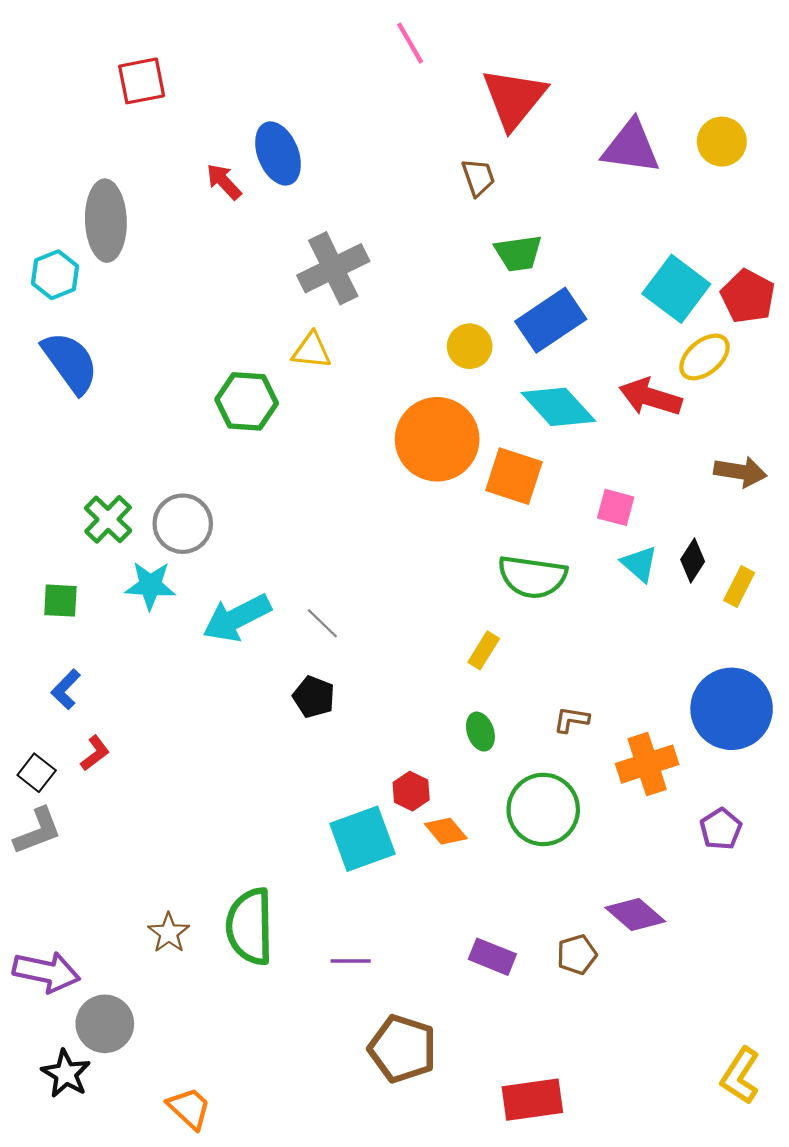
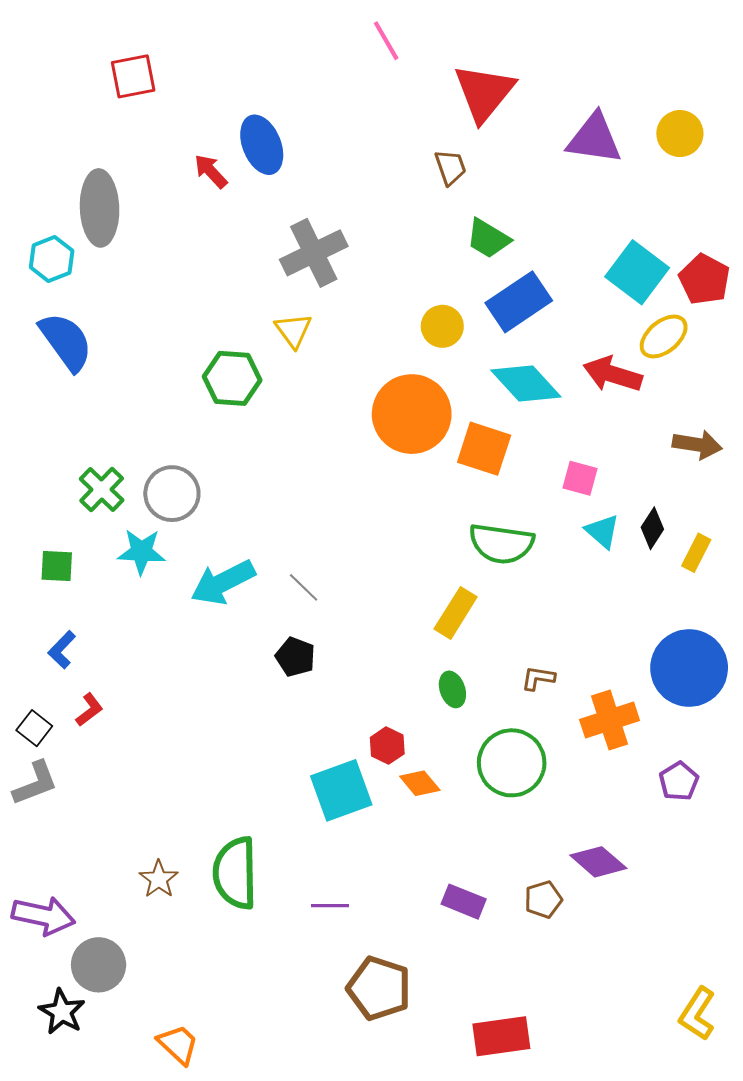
green trapezoid: (518, 253) -> (488, 239), turned 39
yellow triangle: (312, 351) -> (293, 330), turned 48
yellow rectangle: (484, 650) -> (456, 613), size x1.4

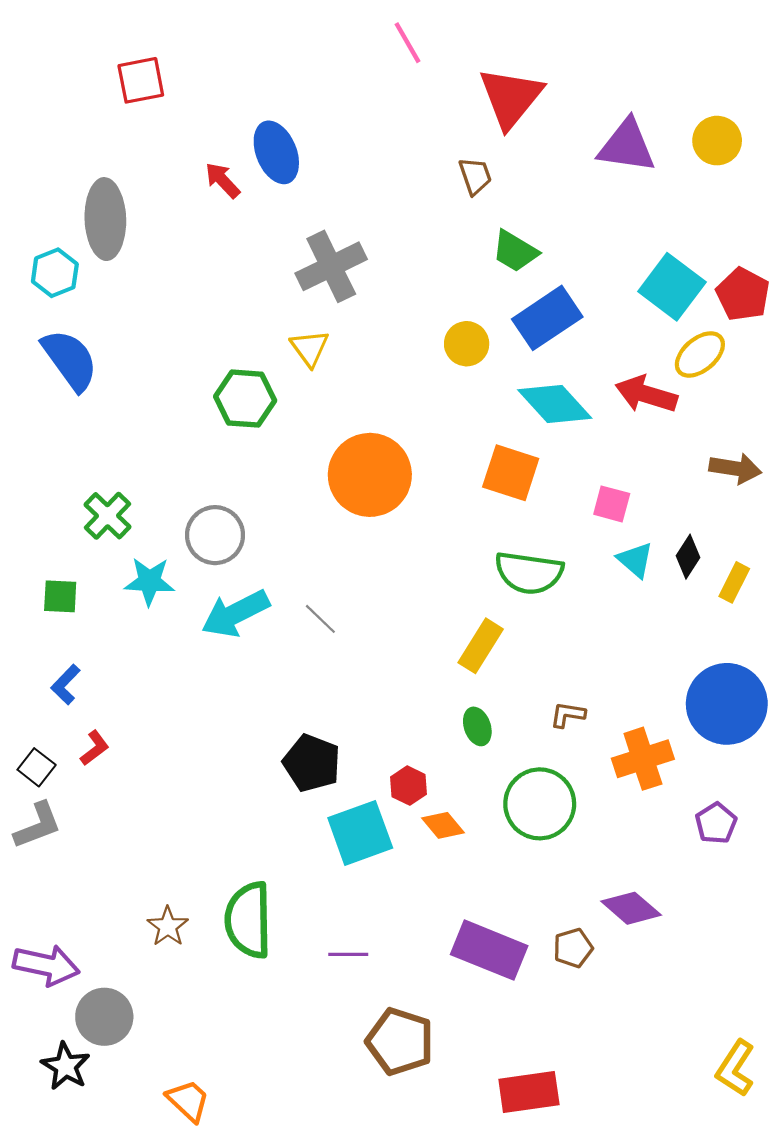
orange circle: (412, 414) -> (370, 475), moved
gray circle: (172, 494) -> (215, 535), moved
black pentagon: (295, 657) -> (312, 763), moved, size x1.4
purple rectangle: (464, 902) -> (489, 950), size x1.6

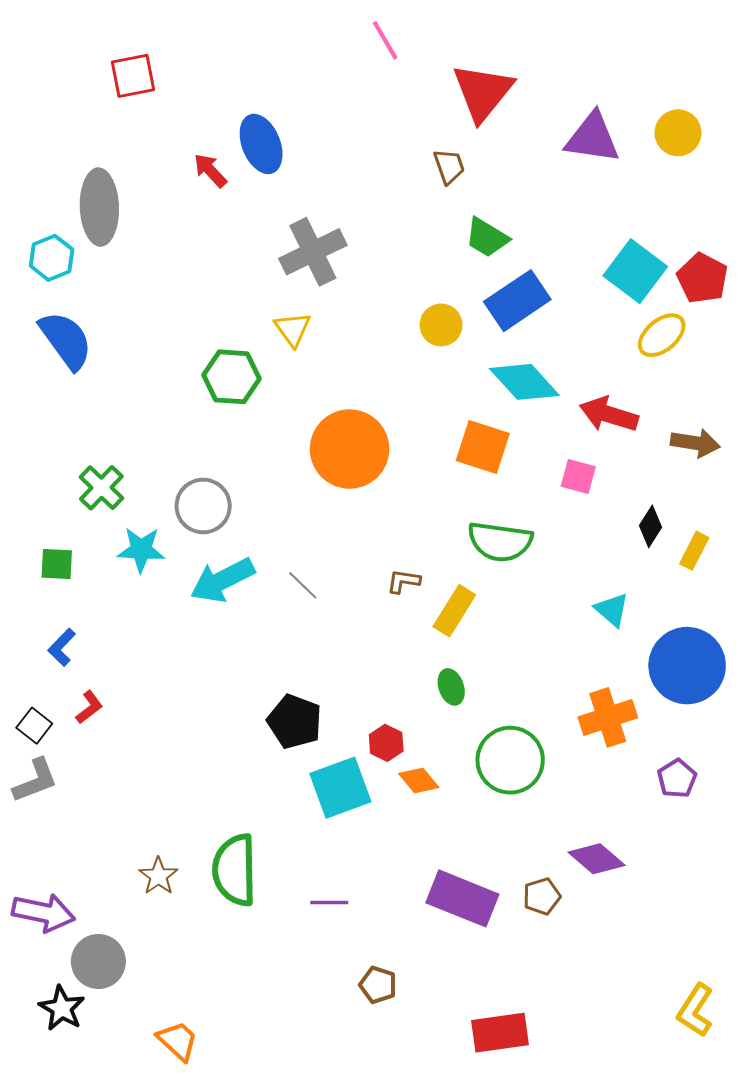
red arrow: (646, 394) -> (609, 414), moved
cyan triangle: (635, 560) -> (612, 610), moved
brown L-shape: (568, 715) -> (403, 581), moved
brown pentagon: (400, 1041) -> (378, 985), size x0.6

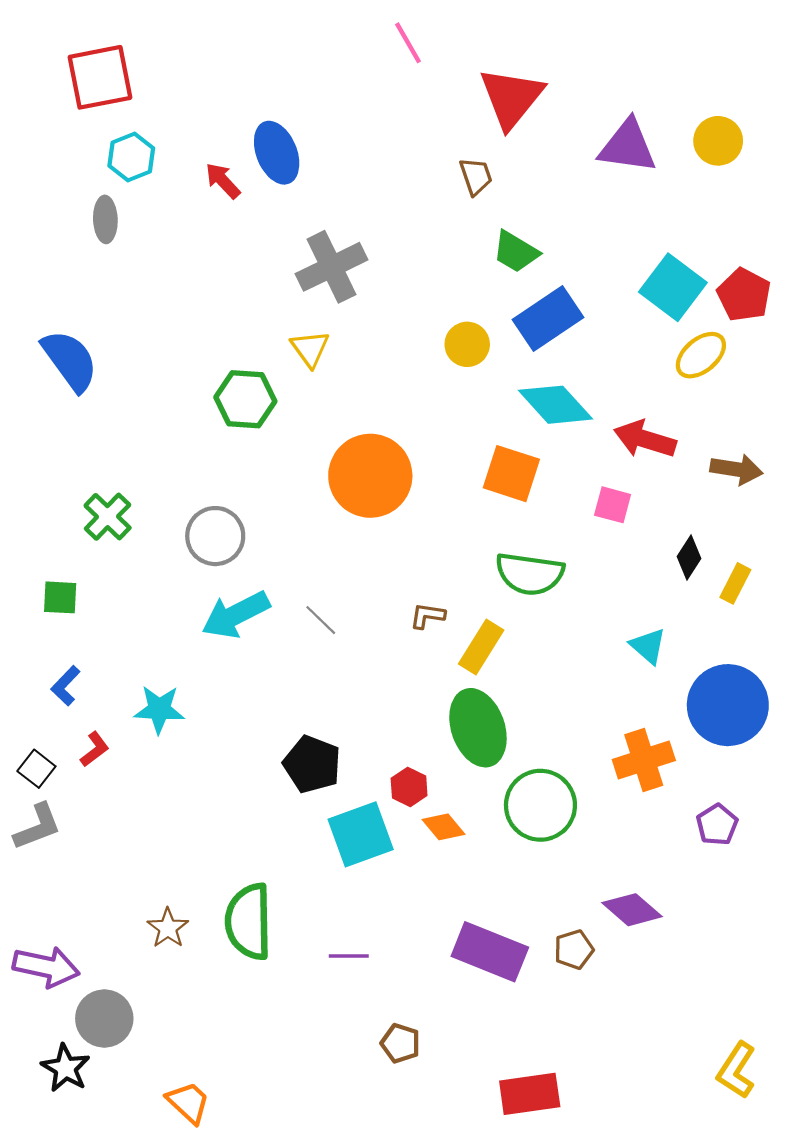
red square: (133, 76) -> (100, 77), moved, size x1.4
gray ellipse: (99, 207) -> (105, 219), size x0.6
cyan hexagon: (52, 258) -> (131, 157), moved
cyan star: (141, 550) -> (159, 709), moved
green ellipse: (451, 687) -> (478, 728), size x2.0

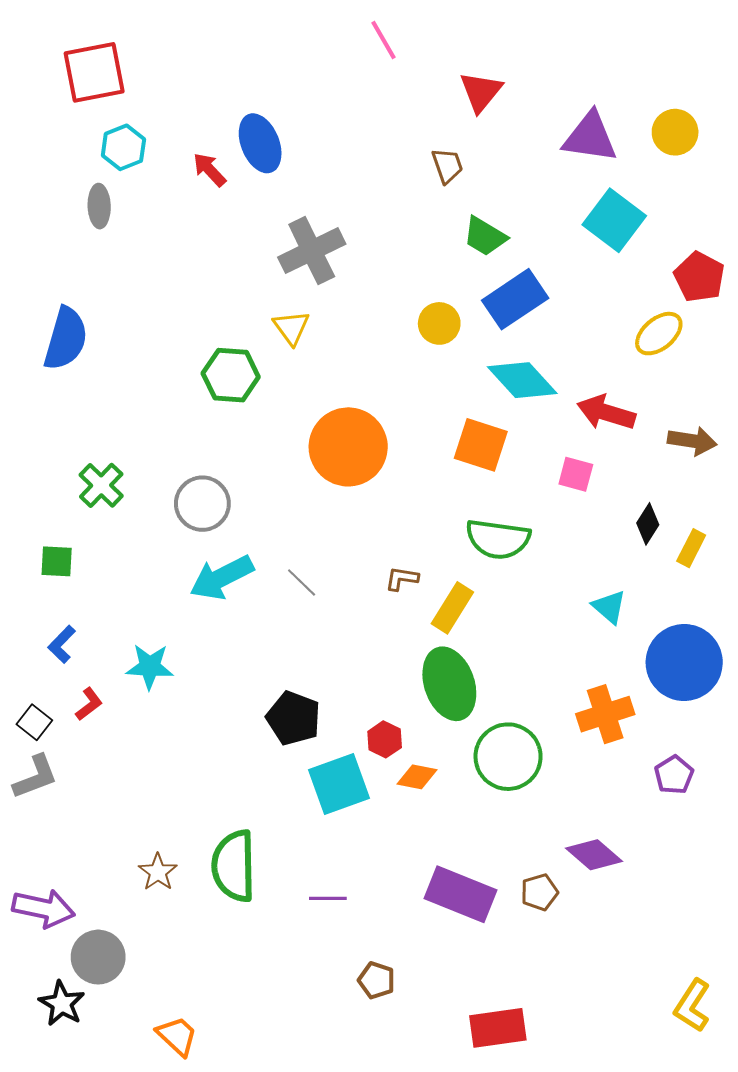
red triangle: (511, 98) -> (481, 92), size x0.7
cyan square: (673, 287) -> (614, 220), moved
blue semicircle: (70, 361) -> (66, 339), turned 52
orange diamond: (444, 827) -> (417, 777), turned -39

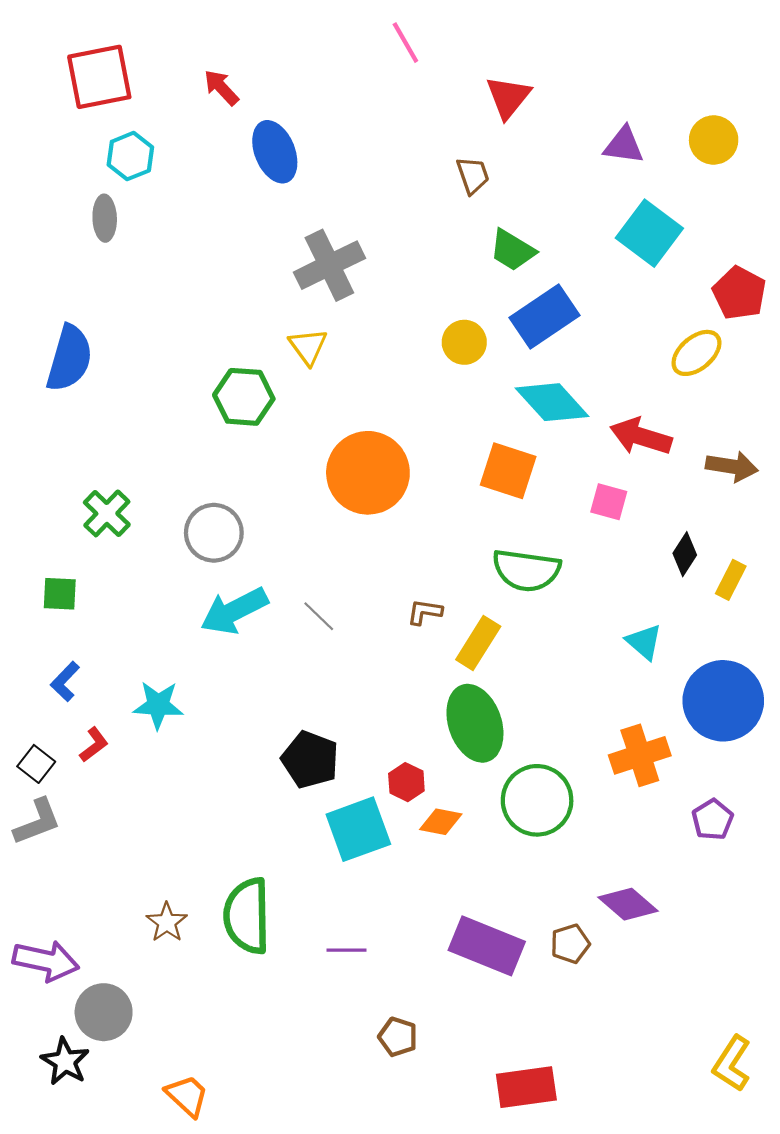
purple triangle: (590, 137) -> (624, 145), size x0.7
red arrow: (209, 170) -> (221, 88), moved

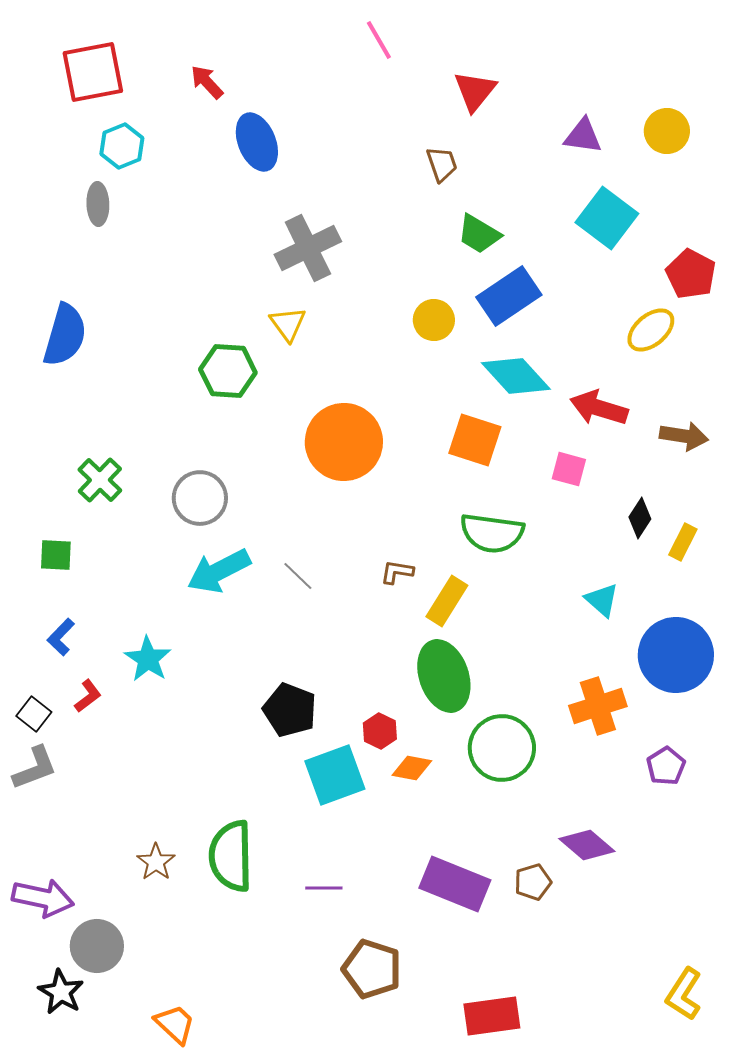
cyan star: (158, 705) -> (148, 659), turned 30
brown pentagon: (398, 1037) -> (372, 969), size x1.6

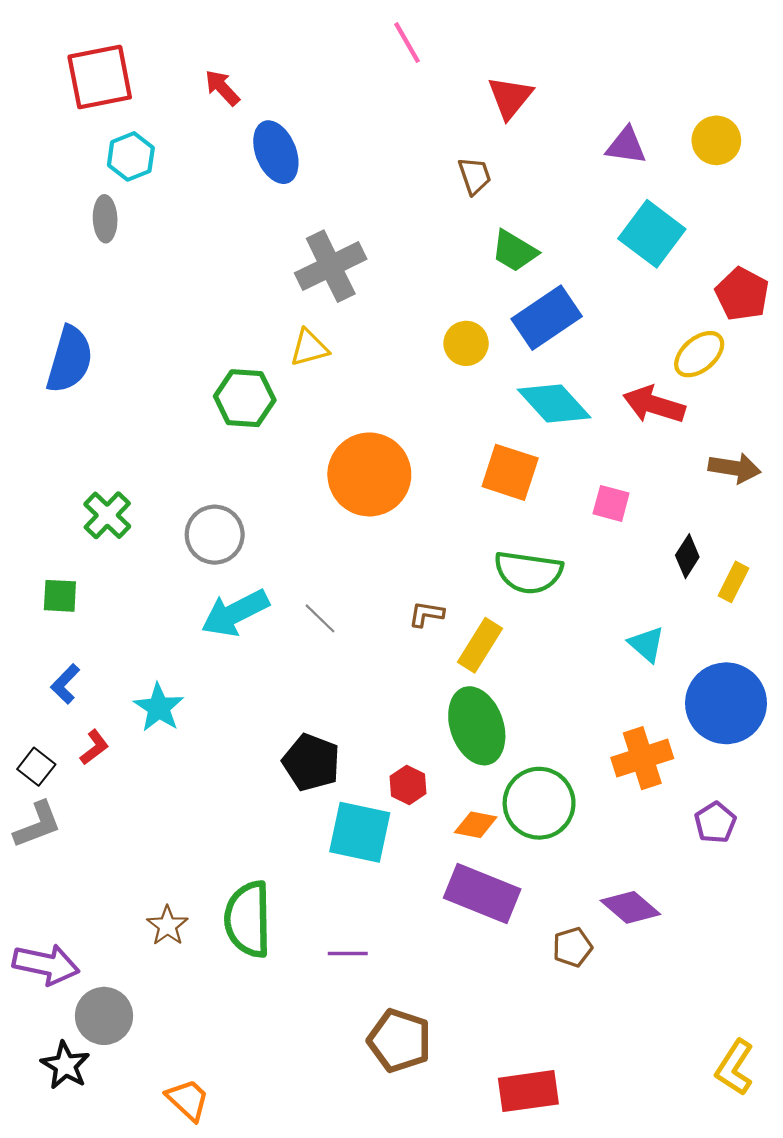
yellow triangle: (288, 324) -> (309, 348), turned 51
red arrow: (599, 408) -> (654, 405), moved
orange diamond: (412, 768) -> (476, 825), moved
cyan square: (335, 775) -> (360, 832), turned 32
purple rectangle: (455, 884) -> (482, 893), moved

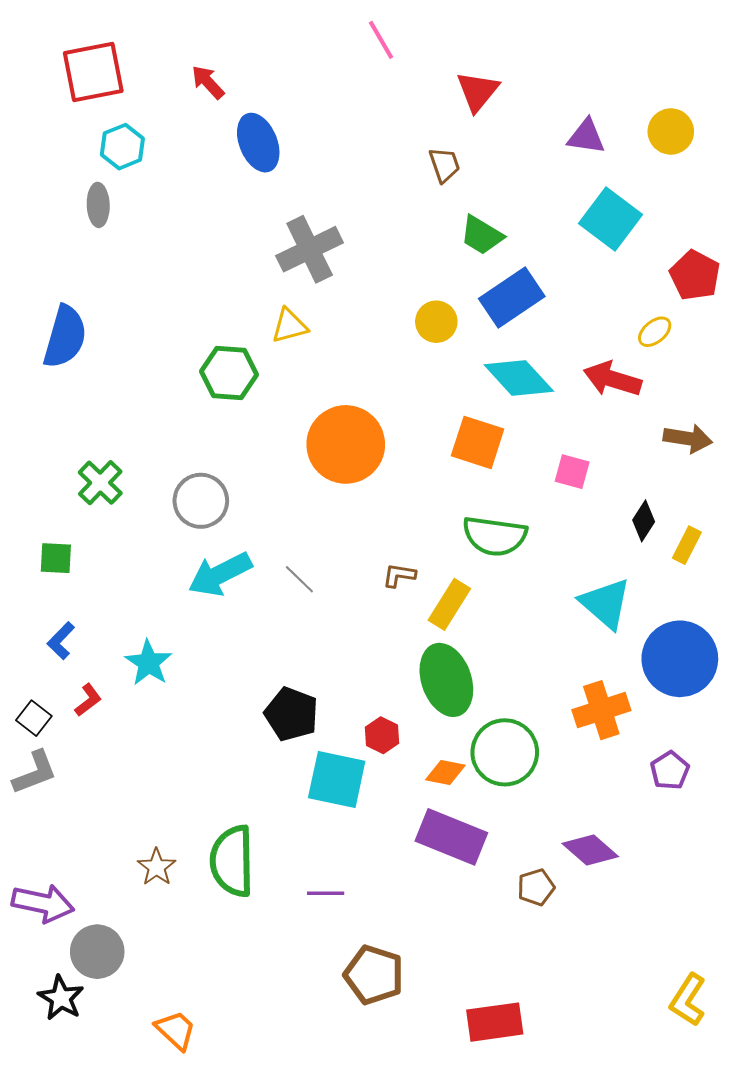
yellow ellipse: (699, 354) -> (655, 332), size x0.7
cyan triangle: (647, 644) -> (605, 603), size x1.5

